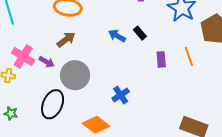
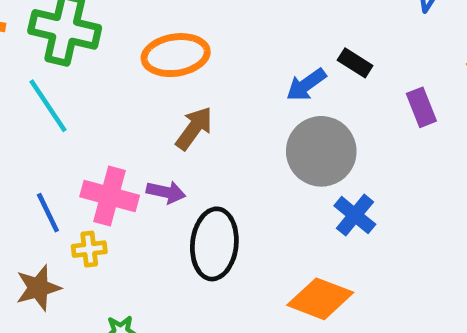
blue arrow: (117, 36) -> (306, 85), turned -48
gray circle: (75, 75) -> (321, 151), moved
black ellipse: (53, 104) -> (214, 244), moved

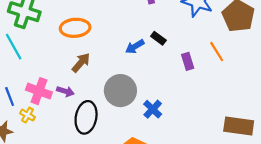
gray circle: (321, 151) -> (120, 91), moved
yellow cross: (89, 249) -> (27, 115), turned 32

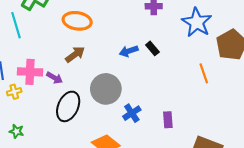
purple rectangle: (188, 61) -> (168, 120), moved
pink cross: (39, 91) -> (30, 72), turned -30
yellow cross: (27, 115) -> (14, 92), turned 32

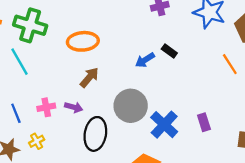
pink cross: (30, 72) -> (46, 107), size x0.7
yellow cross: (14, 92) -> (37, 141), moved
blue cross: (132, 113) -> (164, 125), size x1.4

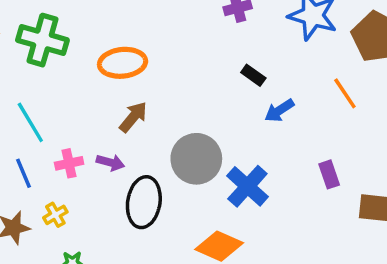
blue arrow: (145, 60) -> (279, 110), moved
cyan line: (20, 62) -> (30, 122), moved
purple rectangle: (204, 122) -> (329, 174), moved

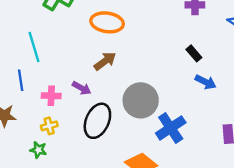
blue arrow: (279, 110) -> (205, 82), turned -135
pink cross: (69, 163) -> (51, 96), moved
yellow cross: (55, 215) -> (49, 126), moved

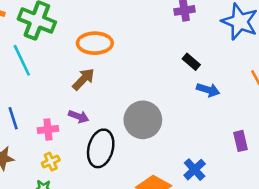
cyan line: (34, 47) -> (22, 60), moved
brown arrow: (105, 61) -> (84, 79), moved
blue cross: (171, 128) -> (195, 170), moved, size x0.7

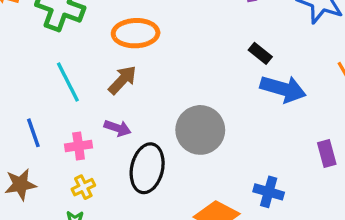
cyan line: (22, 60) -> (68, 82), moved
blue arrow: (208, 90) -> (283, 89), size x1.5
blue cross: (195, 170) -> (269, 192), turned -30

